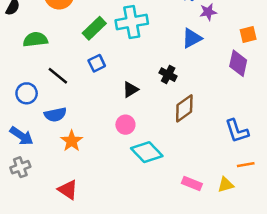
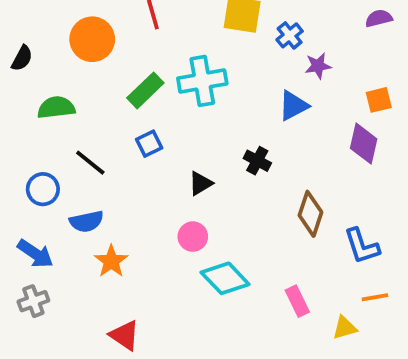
brown diamond: (184, 108) -> (310, 214), moved, turned -36
pink rectangle: (192, 183) -> (297, 301), moved, turned 42
red triangle: (68, 190) -> (124, 335), moved

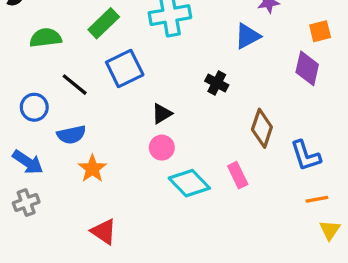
green rectangle: (145, 90) -> (104, 23), moved
blue square: (149, 144) -> (125, 68), size x1.6
black triangle: (200, 183) -> (162, 114), moved
pink rectangle: (297, 301) -> (238, 175), moved
yellow triangle: (345, 328) -> (330, 230), moved, turned -40

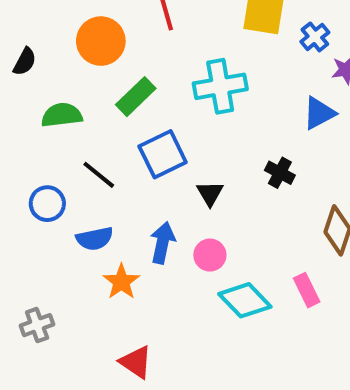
black triangle: (162, 114) -> (210, 193), moved, turned -30
blue arrow: (28, 162) -> (163, 243), moved, turned -112

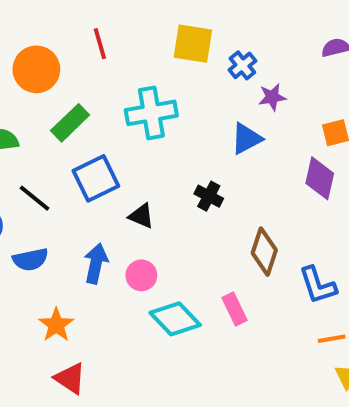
black triangle: (210, 193) -> (141, 216), turned -36
orange star: (121, 282) -> (56, 325), moved

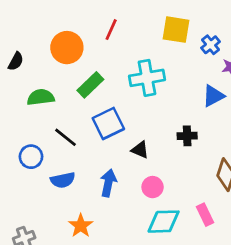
red line: (100, 44) -> (111, 30), turned 40
black cross: (209, 196) -> (187, 136), turned -30
pink circle: (141, 275) -> (153, 187), moved
cyan diamond: (175, 319) -> (164, 222), turned -48

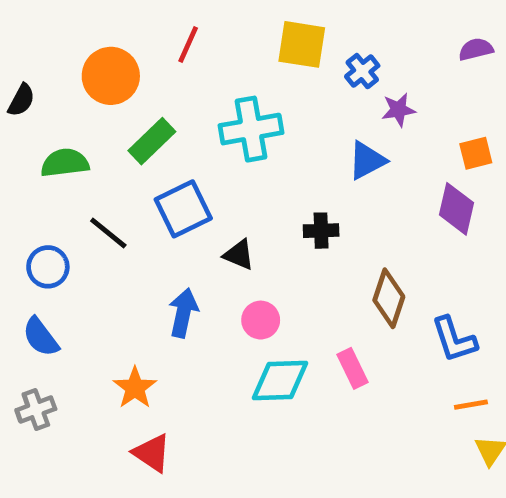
blue semicircle: (63, 180) -> (41, 337), moved, turned 65

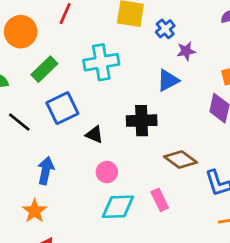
black cross: (321, 231) -> (142, 121), size x1.5
brown diamond: (389, 298) -> (181, 160), turned -72
blue arrow: (183, 313) -> (46, 171), moved

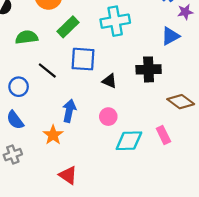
blue square: (62, 108) -> (83, 59), turned 30
pink circle: (107, 172) -> (108, 117), moved
orange star: (35, 211) -> (53, 135), moved

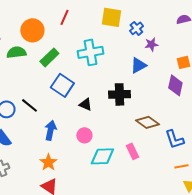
green semicircle: (27, 37) -> (16, 52), moved
blue square: (83, 59) -> (62, 85), turned 30
black line: (47, 71) -> (29, 105), moved
orange star: (53, 135) -> (48, 162), moved

